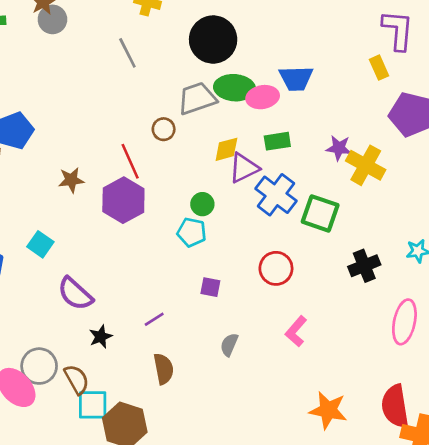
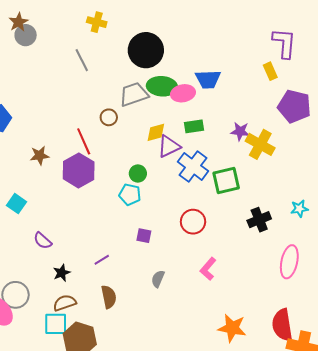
green square: (320, 213) -> (226, 181), turned -32
purple semicircle: (75, 294) -> (43, 241), size x0.7
brown semicircle: (77, 379) -> (65, 303), moved, turned -80

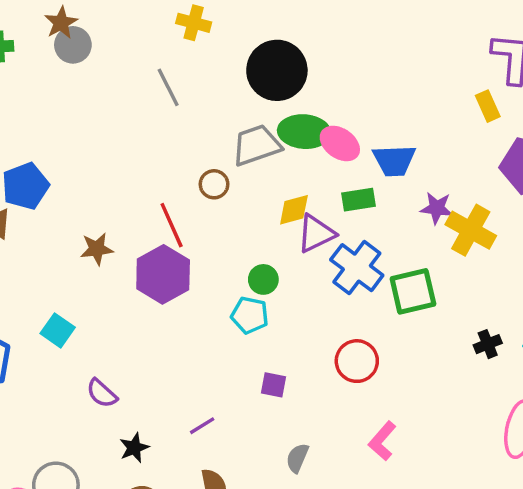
blue trapezoid: (208, 79) -> (394, 160), moved
pink ellipse: (183, 93) -> (340, 143), turned 45
black cross: (259, 220) -> (488, 344), moved, size x0.7

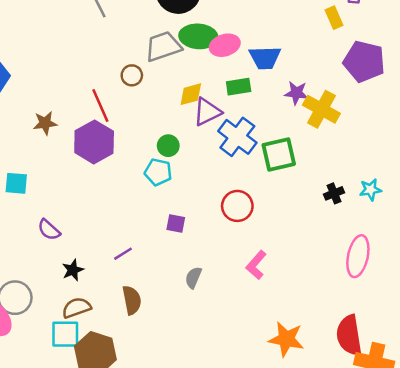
pink ellipse: (340, 143) -> (225, 45), turned -52
cyan square: (58, 330) -> (16, 183), turned -30

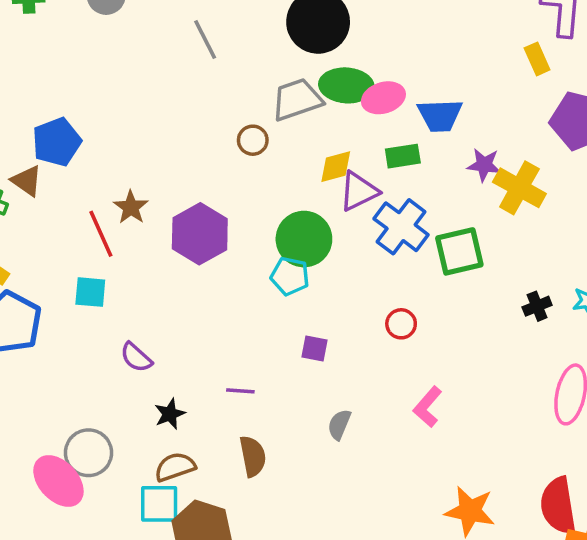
red line: (100, 105) -> (101, 234), moved
brown star: (45, 123) -> (131, 207), turned -30
green circle: (168, 146) -> (304, 239), size x1.8
red circle: (237, 206) -> (401, 324), size x0.7
purple line: (123, 254) -> (240, 391), turned 36

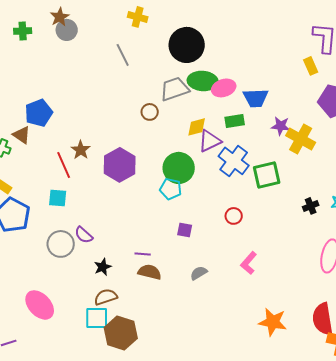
gray semicircle: (339, 424) -> (199, 273), turned 36
gray circle: (89, 453) -> (61, 244), moved
brown semicircle: (253, 456) -> (150, 272), moved, turned -65

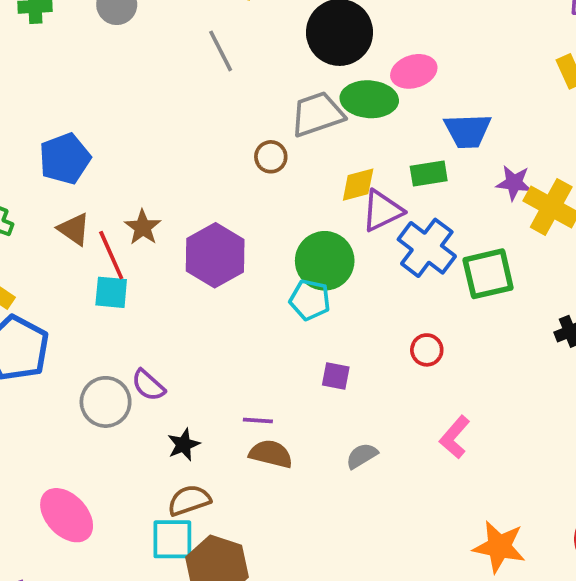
pink ellipse: (224, 88) -> (414, 71), moved
brown triangle: (22, 135) -> (74, 229), moved
cyan square: (58, 198) -> (111, 292), moved

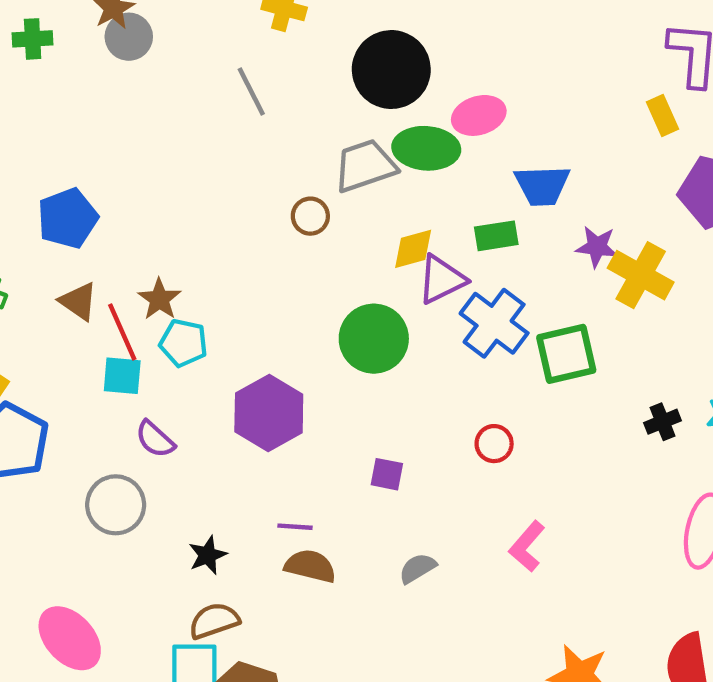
purple hexagon: (215, 255) -> (269, 413), moved
cyan pentagon: (310, 300) -> (183, 343), moved
purple semicircle: (148, 385) -> (155, 439), moved

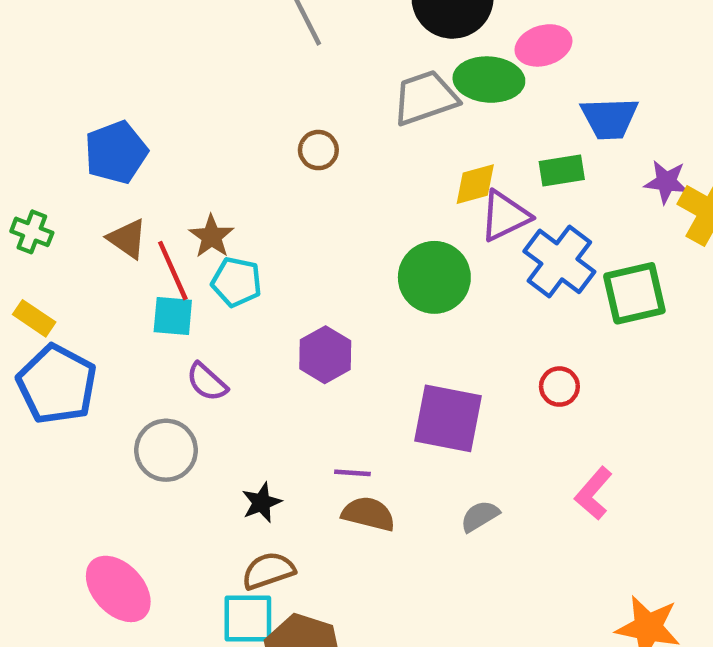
brown circle: (310, 216) -> (318, 150), moved
purple hexagon: (269, 413) -> (325, 355), size x0.7
purple square: (387, 474) -> (448, 418), size x2.0

